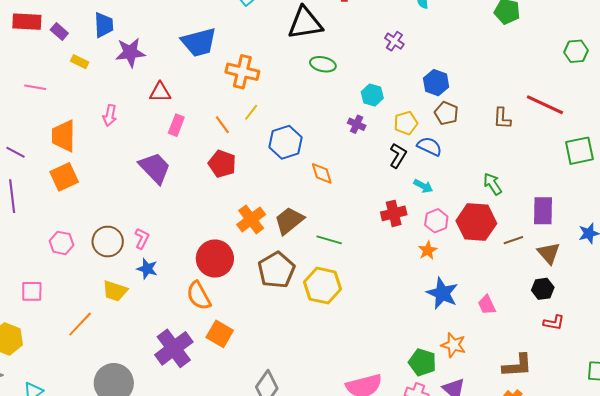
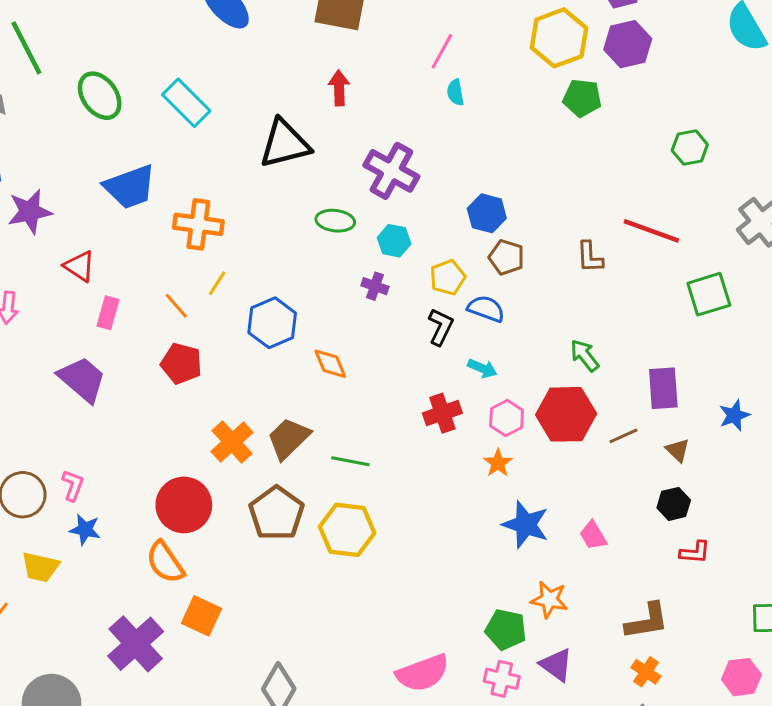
purple cross: (394, 41) -> (391, 171), moved, size x1.8
green ellipse: (323, 64) -> (335, 221), moved
red triangle: (160, 92) -> (79, 266), turned 40
brown triangle: (549, 253) -> (678, 450), size x0.7

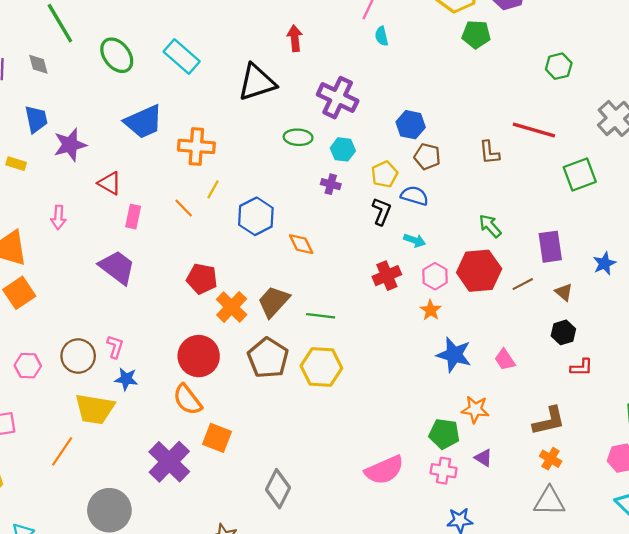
red pentagon: (181, 364) -> (202, 279), moved
yellow trapezoid: (40, 567) -> (95, 409), size x1.4
purple triangle: (556, 665) -> (484, 458), size x0.7

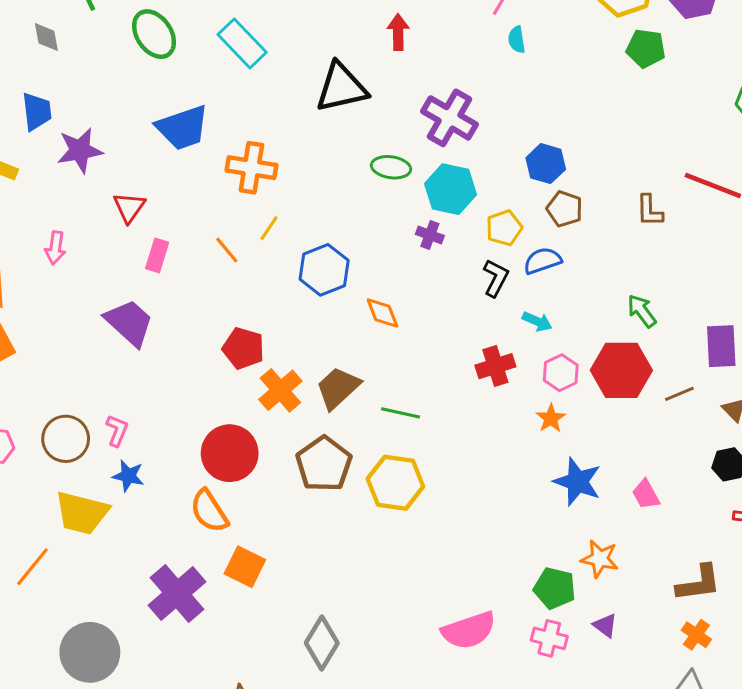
cyan hexagon: (343, 149) -> (450, 189), size x1.5
red triangle: (110, 183) -> (129, 207), turned 30
blue semicircle: (414, 196) -> (542, 261), turned -40

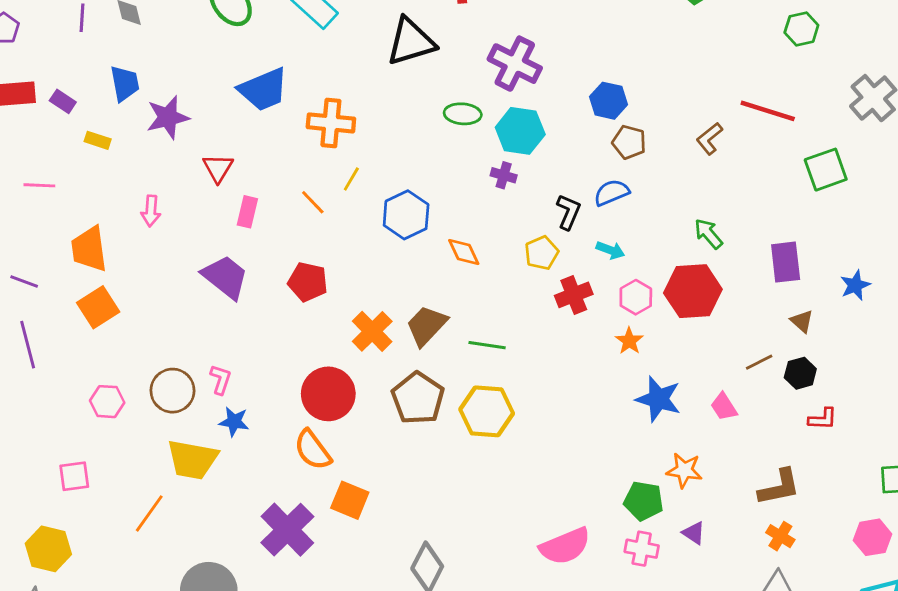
brown L-shape: (649, 211) -> (709, 139), turned 56
yellow pentagon: (504, 228) -> (542, 253), moved
red pentagon: (243, 348) -> (308, 282), moved
brown line: (679, 394) -> (759, 362), moved

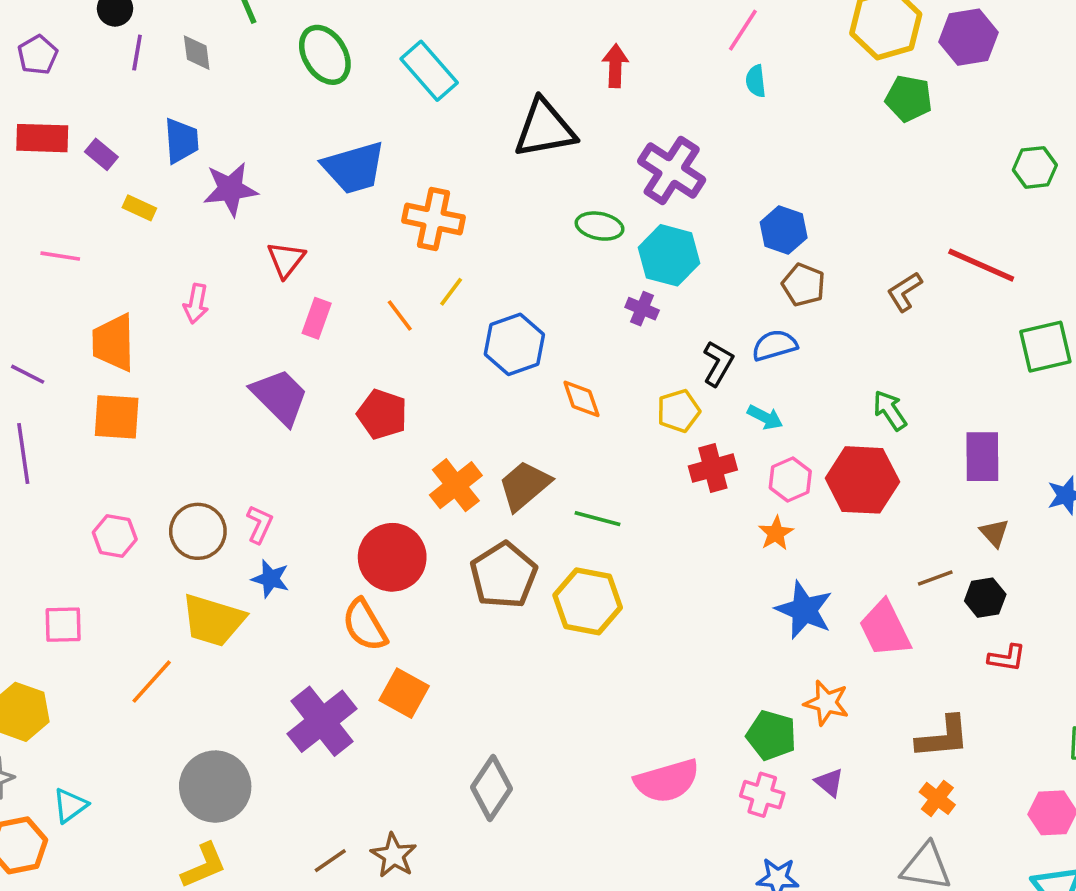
orange square: (98, 307) -> (117, 417), turned 30
pink trapezoid: (724, 407) -> (885, 629), size x1.6

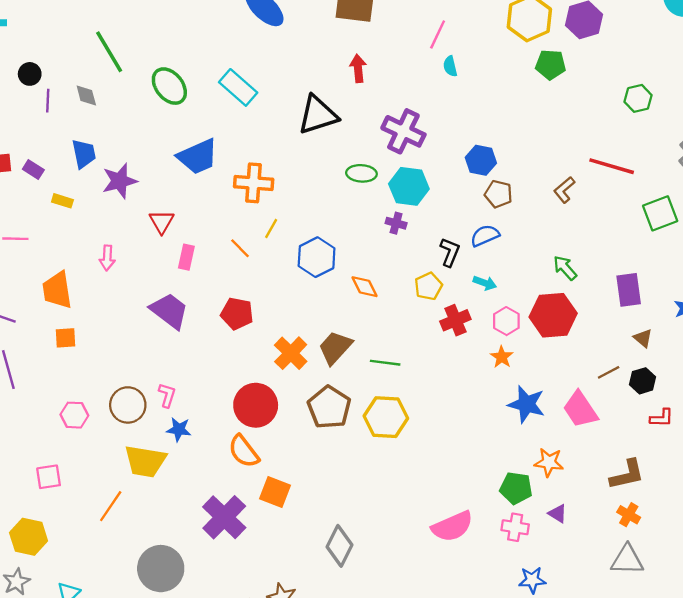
orange square: (117, 417) -> (65, 338), size x0.7

